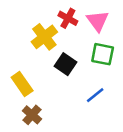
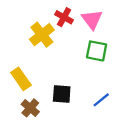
black square: (65, 64) -> (62, 94), moved, turned -30
blue line: (95, 95) -> (101, 100), moved

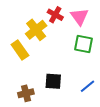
yellow rectangle: (21, 79) -> (20, 50), moved
brown cross: (30, 108) -> (26, 93), turned 35

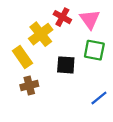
black square: (53, 81) -> (66, 65), moved
brown cross: (26, 93) -> (29, 86), moved

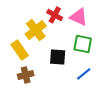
pink triangle: (90, 19) -> (79, 17), turned -30
blue line: (99, 98) -> (84, 74), moved

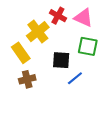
blue line: (84, 74) -> (75, 78), moved

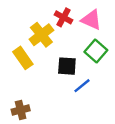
green square: (88, 46) -> (96, 51), turned 30
brown cross: (27, 79) -> (21, 110), moved

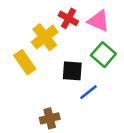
brown cross: (21, 110) -> (50, 118), moved

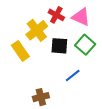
black square: (72, 71) -> (59, 46), moved

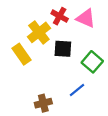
green square: (85, 45) -> (92, 62), moved
blue line: (73, 76) -> (77, 90), moved

